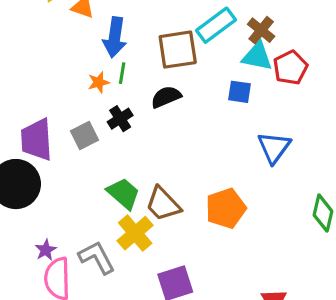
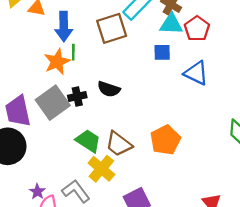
orange star: (99, 82) -> (57, 62), size x1.6
black semicircle: (166, 97) -> (109, 89), moved, turned -130
black cross: (120, 119) -> (77, 97), moved, turned 30
gray square: (85, 136) -> (53, 103), size x1.6
blue triangle: (274, 147) -> (196, 73), moved, turned -32

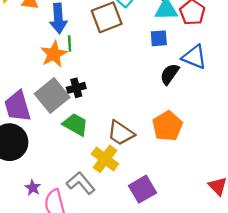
black semicircle: (109, 89) -> (170, 74), moved, turned 110
green trapezoid: (88, 141) -> (75, 124), moved
purple star: (37, 192) -> (33, 188), moved

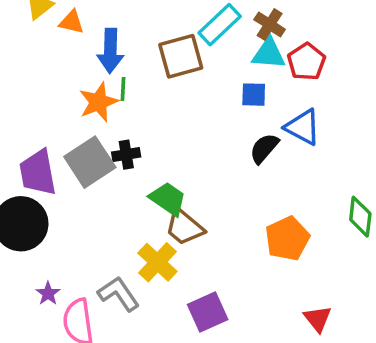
green trapezoid: (75, 124) -> (168, 199), moved
orange pentagon: (167, 126) -> (287, 239), moved

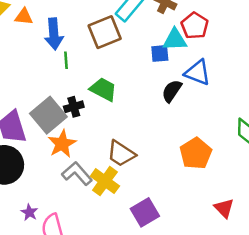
cyan triangle: (269, 54) -> (175, 40), moved
orange star: (98, 102) -> (62, 144), moved
green trapezoid: (168, 199) -> (103, 89), moved
gray L-shape: (119, 294) -> (77, 174), moved

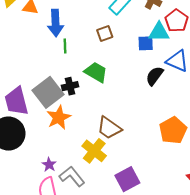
brown square: (105, 32) -> (105, 33), moved, size x0.6
gray L-shape: (77, 174) -> (72, 176), moved
purple star: (29, 212) -> (49, 165), moved

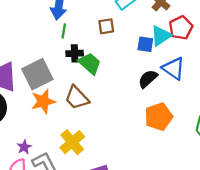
cyan triangle: (159, 32) -> (161, 36), turned -45
black cross: (70, 86) -> (75, 53), moved
brown trapezoid: (109, 128) -> (77, 98), moved
orange pentagon: (173, 130) -> (159, 117), moved

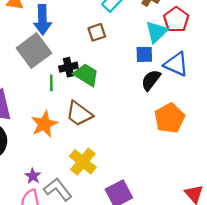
green line: (64, 31) -> (51, 83), moved
blue square: (145, 44) -> (144, 54), moved
gray square: (37, 74) -> (34, 51), moved

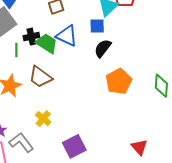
blue triangle: (176, 64) -> (67, 36), moved
yellow cross: (83, 162) -> (43, 119), size x0.7

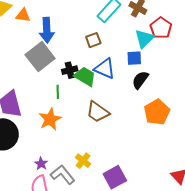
green line: (16, 50) -> (58, 92), moved
brown trapezoid: (40, 77) -> (98, 112), moved
yellow cross: (43, 119) -> (83, 161), moved

